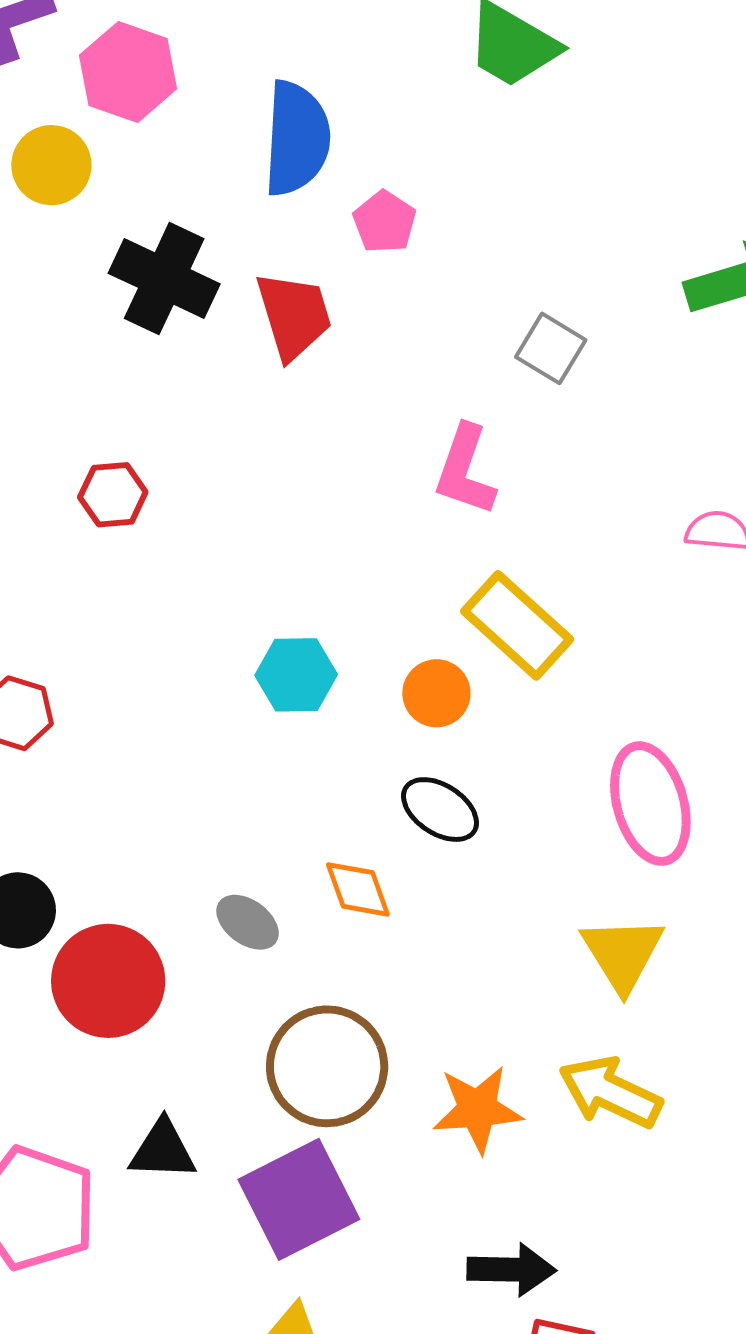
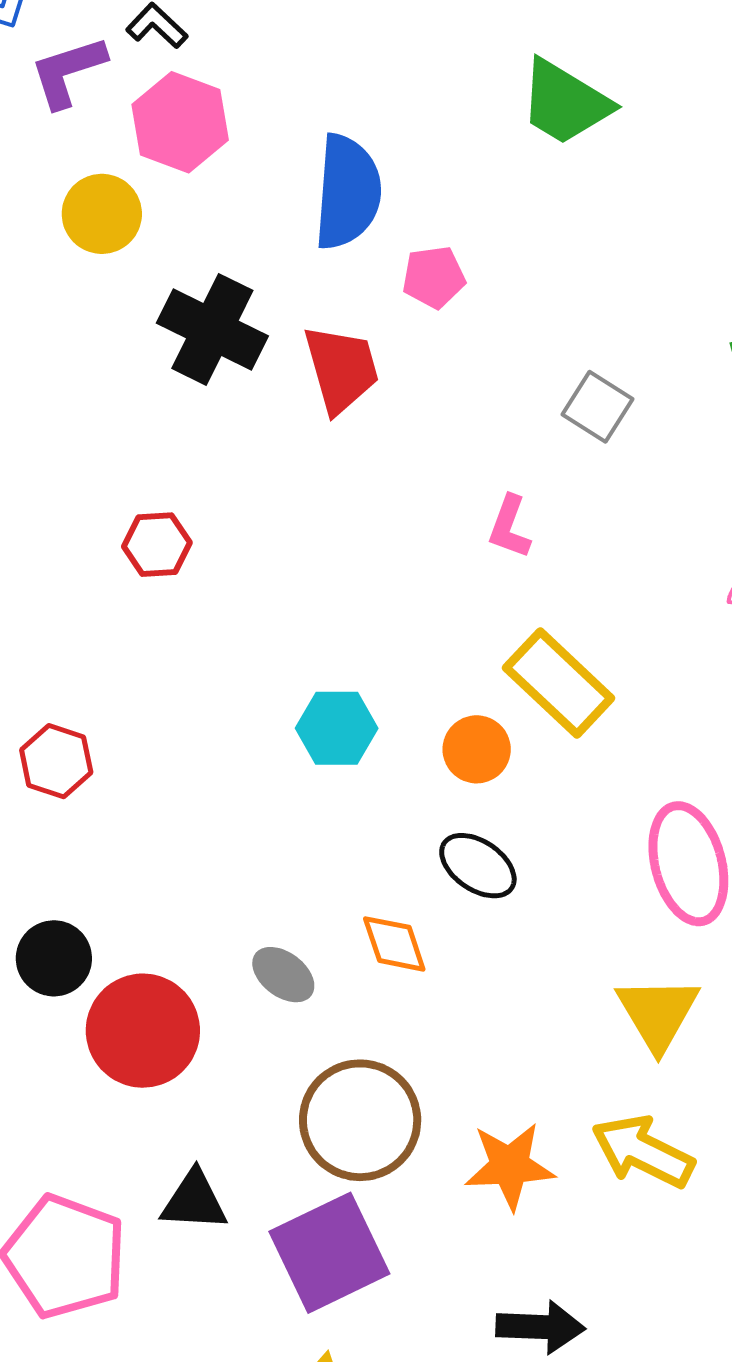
pink pentagon: (385, 222) -> (434, 277), turned 30
pink L-shape: (465, 470) -> (509, 527), size x0.7

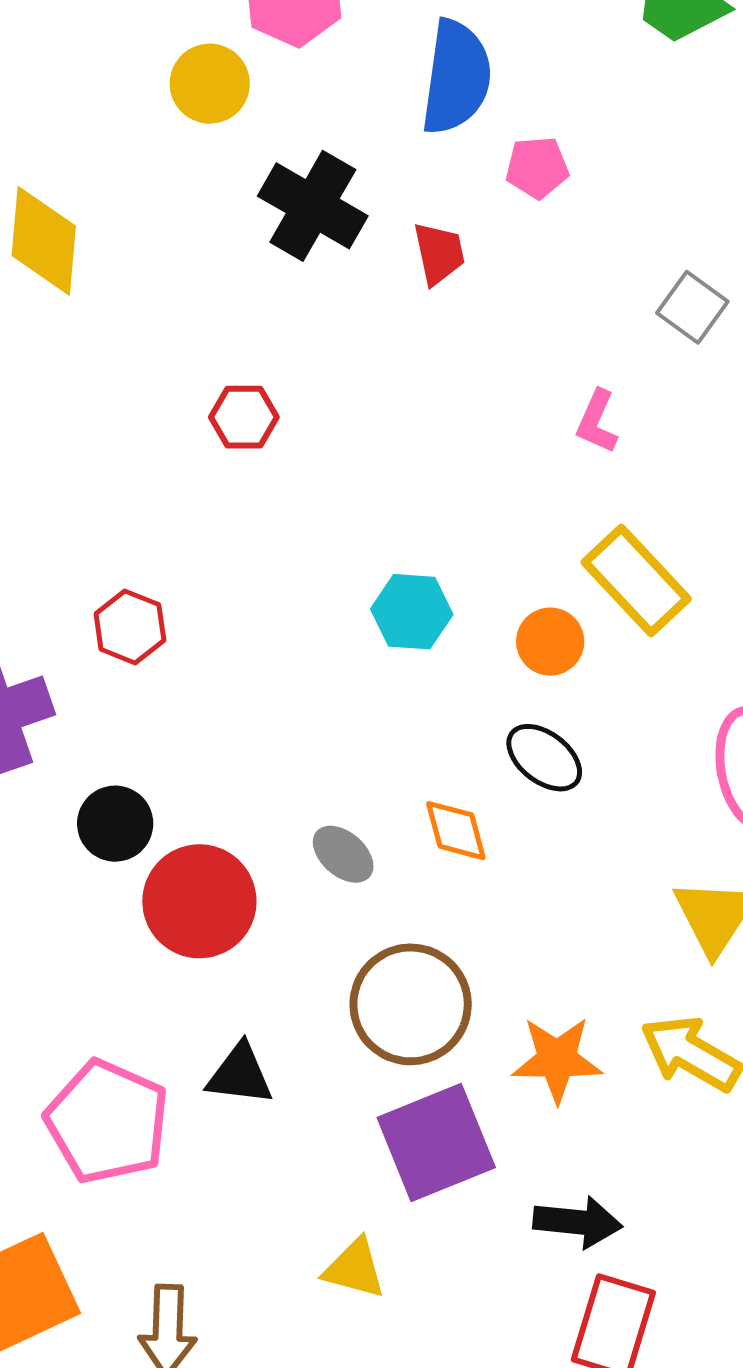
red trapezoid: (341, 369) -> (439, 253), size x0.7
purple square: (329, 1253) -> (436, 1142), moved

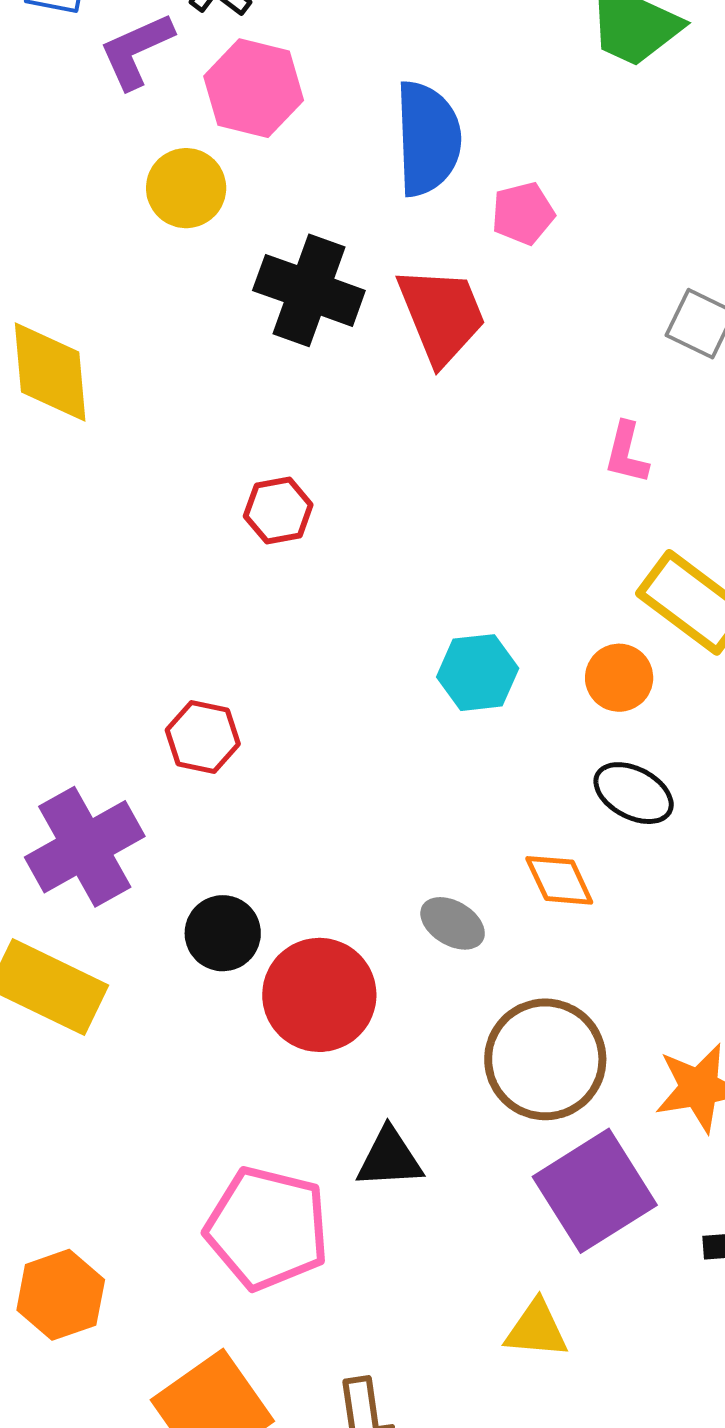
red trapezoid: (439, 253) -> (442, 315), size x1.6

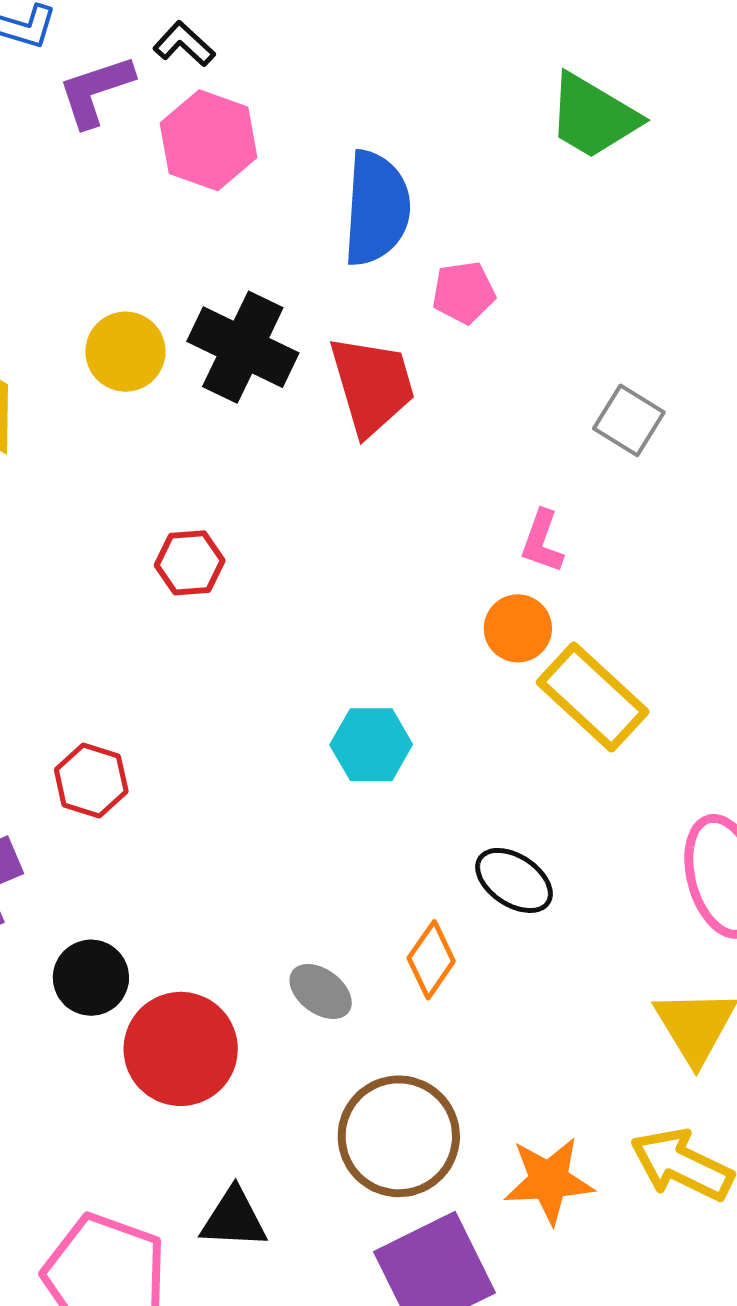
yellow circle: (186, 188) -> (125, 352), moved
orange circle: (619, 678) -> (518, 628), moved
orange diamond: (559, 880) -> (431, 960), turned 54

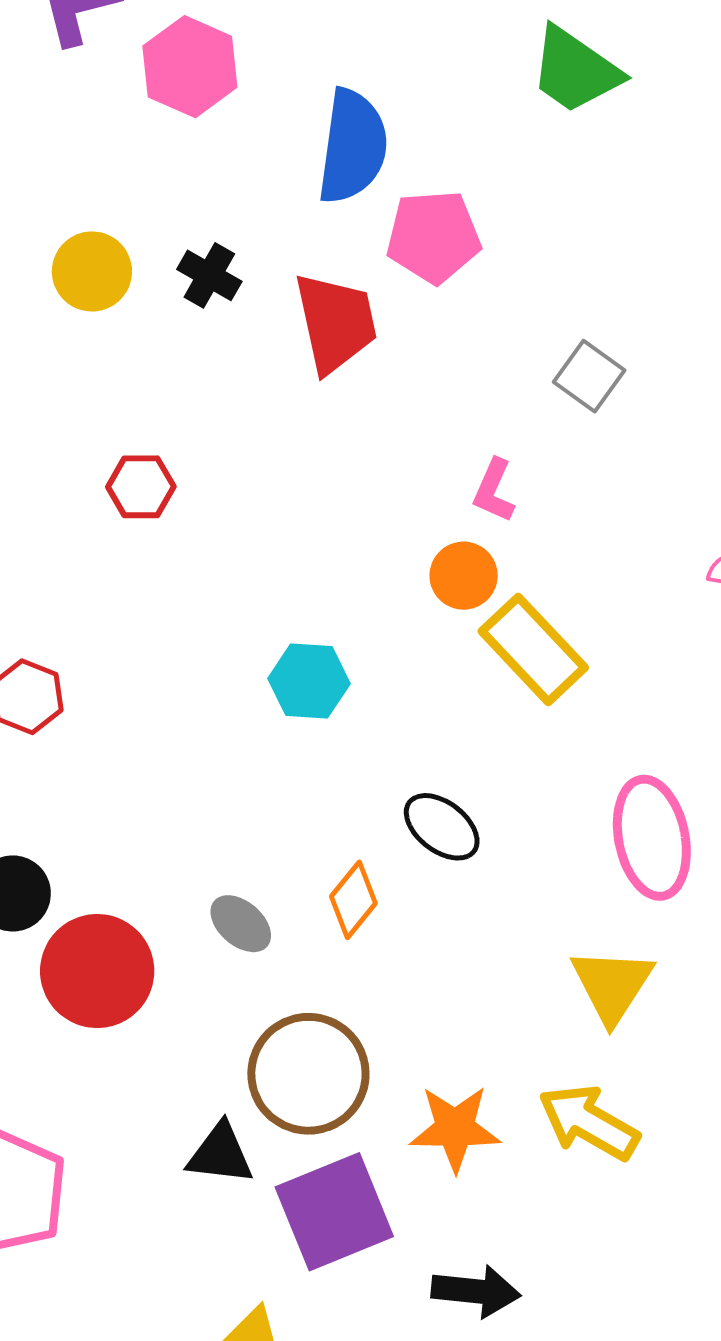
pink pentagon: (464, 292) -> (433, 237), size x1.5
black cross: (243, 347) -> (209, 275), size x0.6
black triangle: (234, 1219) -> (220, 1154), moved

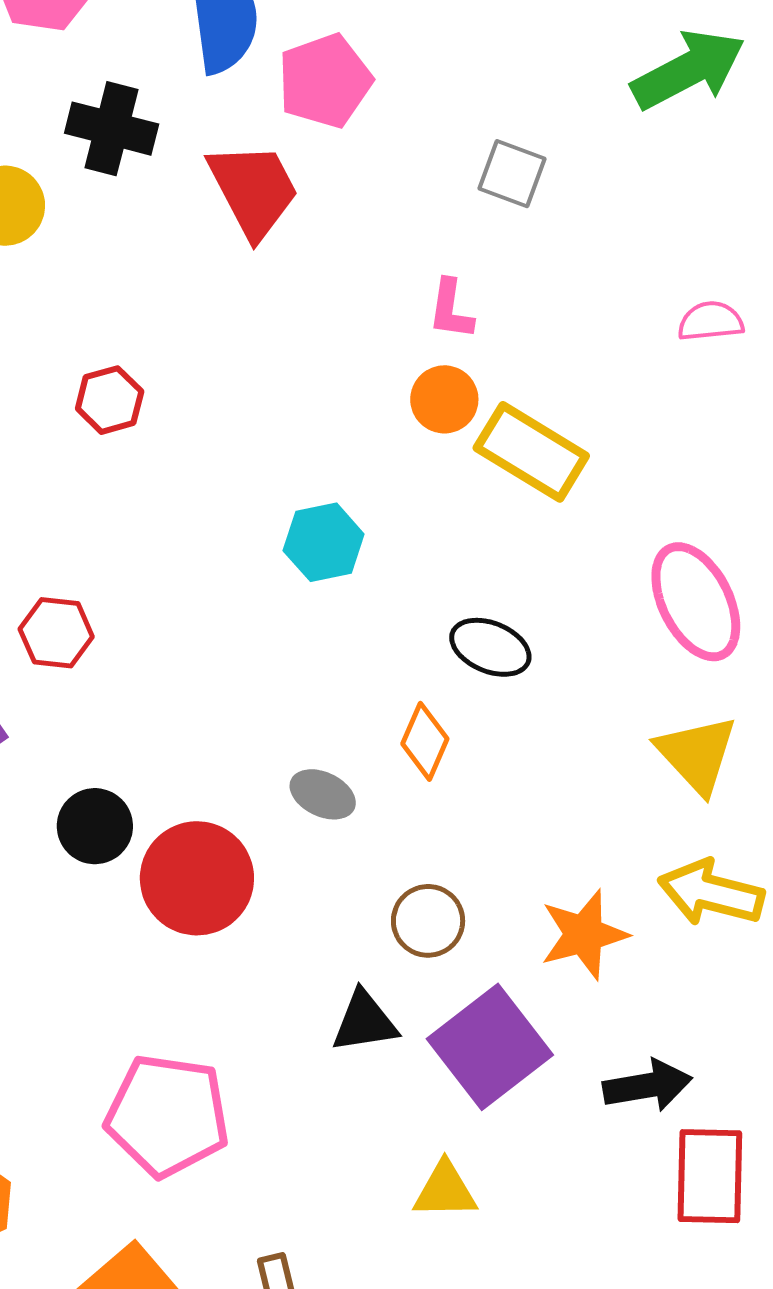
black cross: (209, 275) -> (112, 129), moved, size x1.4
brown circle: (308, 1074) -> (428, 921), size x0.6

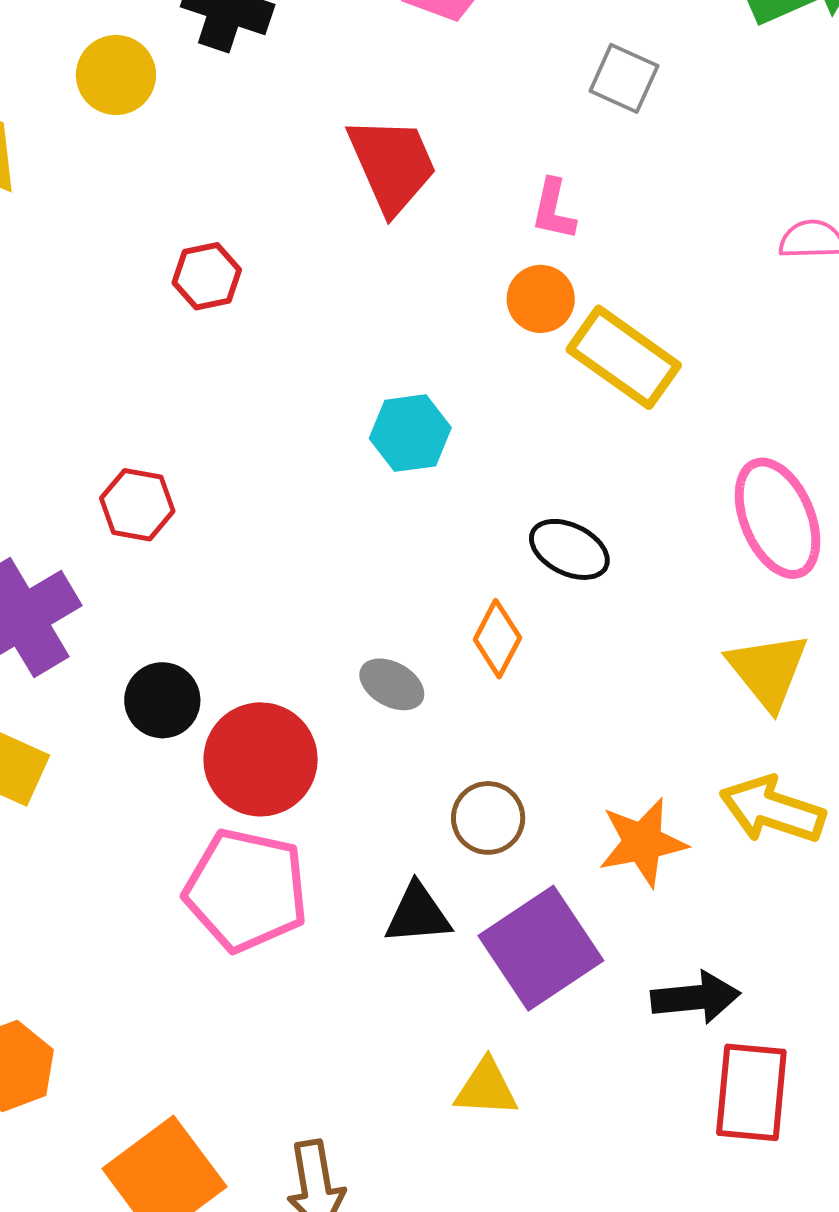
red trapezoid: (253, 190) -> (392, 165), moved
pink pentagon: (167, 1116) -> (246, 890), moved

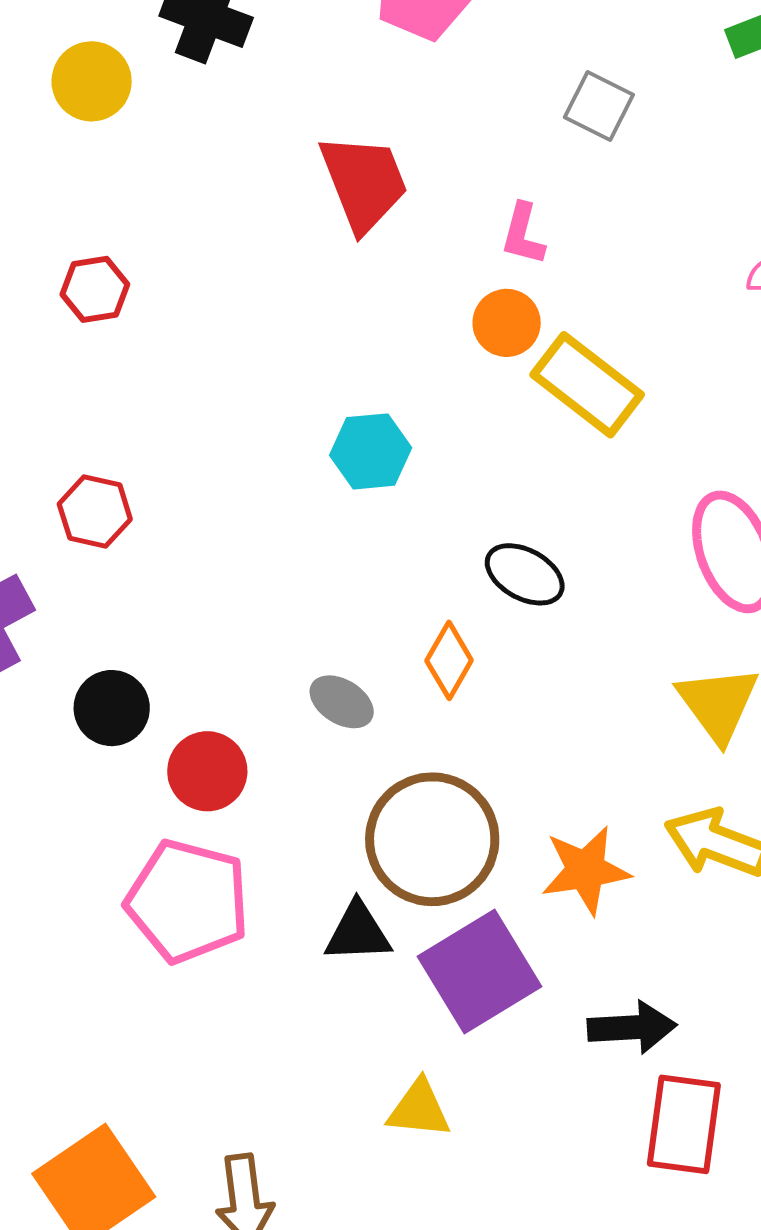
red hexagon: (207, 276) -> (95, 289), moved
red circle: (261, 759) -> (207, 771), size x0.7
brown circle: (488, 818) -> (432, 839), size x1.8

